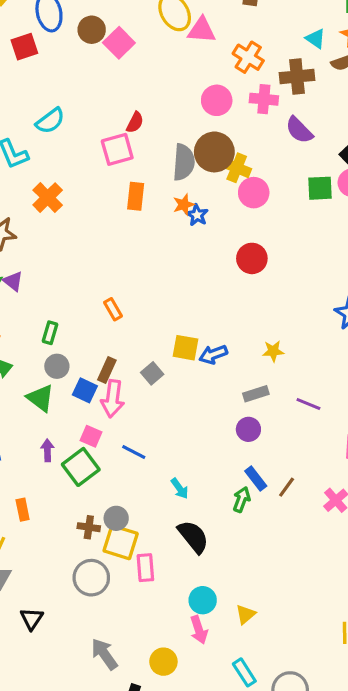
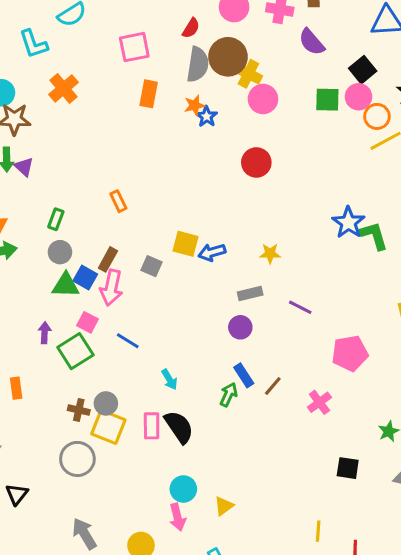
red semicircle: (135, 122) -> (191, 28), moved
gray square: (152, 373) -> (151, 266), turned -30
green triangle: (40, 398) -> (66, 285), moved, turned -40
pink rectangle: (145, 568) -> (152, 426), moved

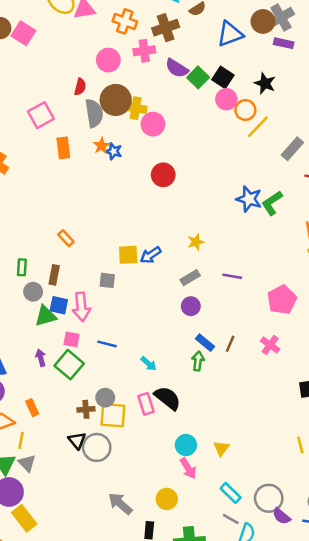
green square: (327, 100) -> (198, 77), moved, turned -30
green L-shape: (374, 236) -> (272, 203), turned -90
brown rectangle: (108, 259) -> (54, 275), moved
black triangle: (17, 494) -> (77, 441), moved

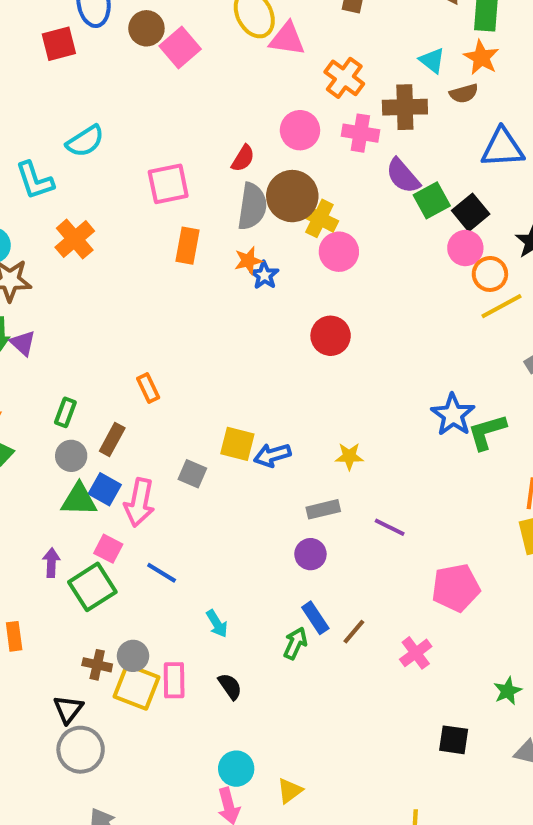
black semicircle: (168, 398) -> (230, 686), size x0.6
pink rectangle: (146, 404) -> (174, 680), moved
gray circle: (97, 447) -> (81, 750), moved

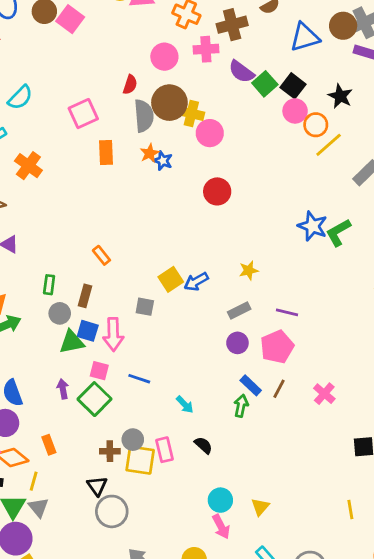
yellow square: (237, 444) -> (171, 279), turned -35
pink pentagon: (456, 588) -> (277, 347), moved

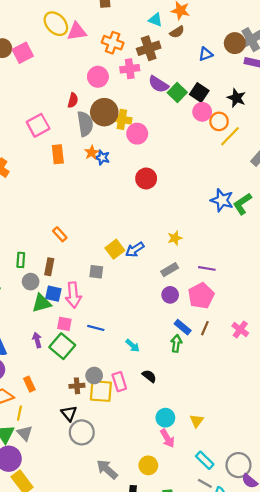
pink square: (70, 19) -> (23, 53), turned 30
blue triangle: (305, 37) -> (206, 54), size x0.6

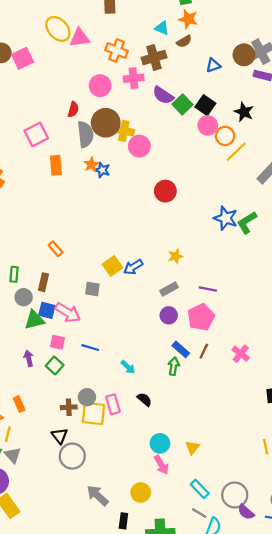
red circle: (146, 179) -> (165, 191), moved
pink arrow: (73, 295) -> (68, 313), turned -55
green square: (62, 346) -> (55, 366), size x0.7

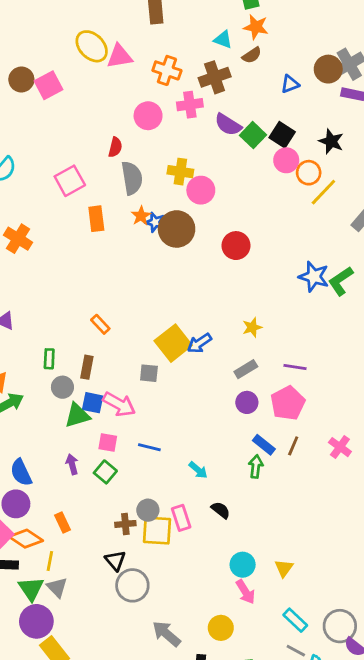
brown circle: (106, 123) -> (177, 229), moved
yellow square: (112, 266) -> (173, 343), size x1.4

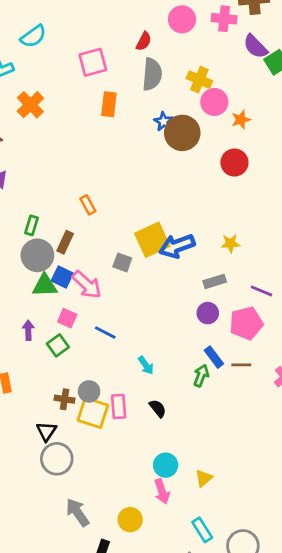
orange star: (141, 216) -> (241, 120), moved
blue arrow: (199, 343) -> (177, 246), size x1.4
gray circle: (62, 387) -> (37, 255), size x1.5
brown line: (293, 446) -> (241, 365), turned 54

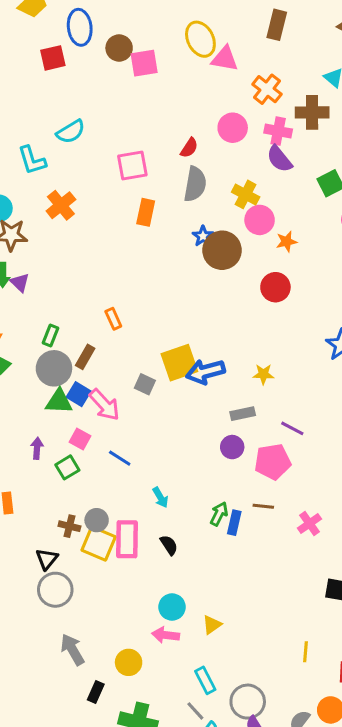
purple semicircle: (255, 47) -> (279, 159), moved
blue rectangle: (214, 357) -> (234, 523), moved, turned 45
pink rectangle: (119, 407) -> (127, 539), size x1.4
pink arrow: (162, 491) -> (166, 635), turned 110

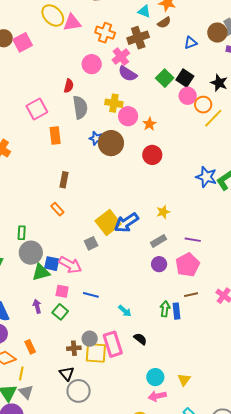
pink cross: (278, 131) -> (121, 57), turned -30
brown rectangle: (85, 357) -> (64, 180), moved
gray square: (145, 384) -> (91, 243), turned -32

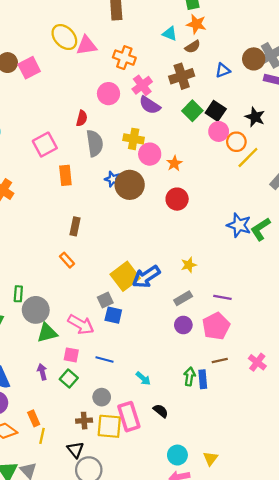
brown cross: (138, 38) -> (182, 76), moved
green rectangle: (22, 233) -> (18, 294), moved
blue square: (52, 264) -> (113, 315), moved
gray circle: (90, 339) -> (102, 397), moved
yellow line: (21, 374) -> (42, 436), moved

